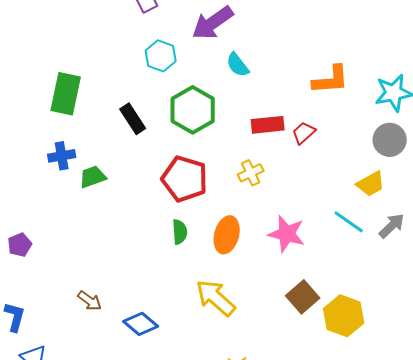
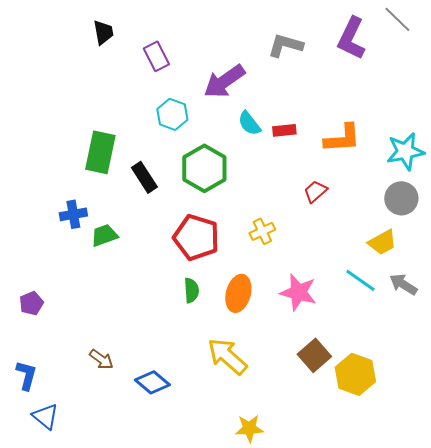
green rectangle: (66, 94) -> (100, 152), moved
red rectangle: (268, 125) -> (284, 130), moved, size x0.7
gray arrow: (392, 226) -> (403, 284), turned -104

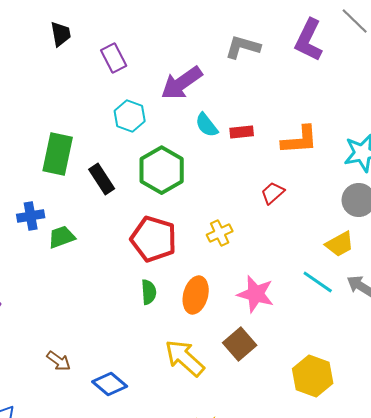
brown square: (314, 355) -> (240, 344), moved

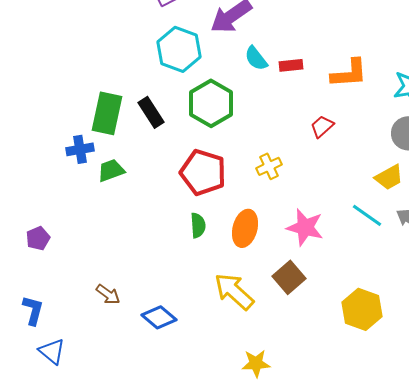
cyan hexagon: (130, 116) -> (179, 49), size x1.4
green rectangle: (58, 154) -> (107, 113), moved

